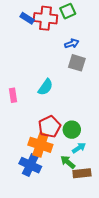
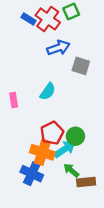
red cross: (45, 18) -> (48, 19), turned 30
blue arrow: (72, 44) -> (58, 48), moved, size x1.5
cyan arrow: (79, 148) -> (65, 149), moved, size x1.5

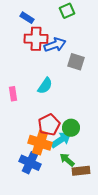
red cross: (48, 19) -> (36, 39), moved, turned -35

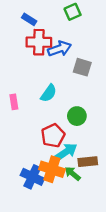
green circle: (71, 128) -> (77, 116), moved
orange cross: (40, 143) -> (52, 169), moved
brown rectangle: (81, 171) -> (88, 162), moved

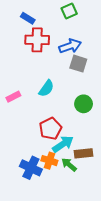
blue arrow: (60, 49) -> (70, 46), moved
pink rectangle: (14, 102) -> (13, 97), turned 72
green circle: (77, 116) -> (84, 104), moved
orange cross: (52, 169) -> (49, 161), size x0.7

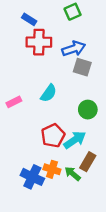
cyan arrow: (63, 144) -> (75, 140), moved
brown rectangle: (84, 153) -> (88, 162), turned -54

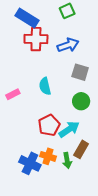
blue rectangle: (29, 19) -> (27, 18), size x1.6
gray square: (82, 67) -> (80, 72), moved
cyan semicircle: (49, 93) -> (45, 86), turned 132
green arrow: (73, 174) -> (67, 160), turned -140

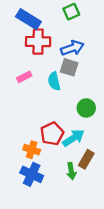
gray square: (80, 72) -> (69, 67), moved
cyan semicircle: (45, 86) -> (54, 81), moved
pink rectangle: (13, 94) -> (24, 77), moved
orange cross: (48, 156) -> (32, 150), moved

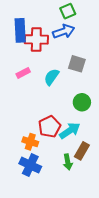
blue rectangle: (28, 19) -> (20, 30), moved, turned 55
blue arrow: (72, 48) -> (64, 31), moved
gray square: (69, 67) -> (77, 64), moved
cyan semicircle: (54, 81) -> (52, 77), turned 48

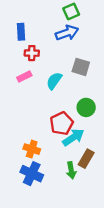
blue rectangle: (20, 30) -> (21, 32), size x0.7
red cross: (36, 39) -> (32, 53), moved, size x0.6
red pentagon: (50, 127) -> (62, 123), moved

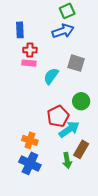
pink rectangle: (24, 77) -> (29, 63), moved, turned 32

